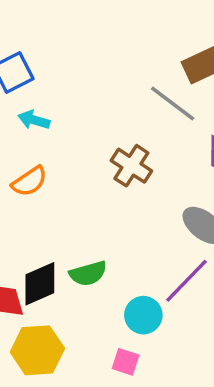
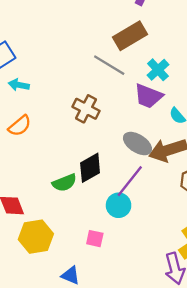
black diamond: (40, 284) -> (90, 168), moved
cyan circle: (143, 315) -> (119, 205), moved

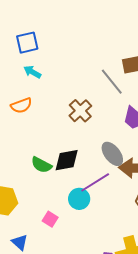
green semicircle: (64, 183) -> (41, 165), turned 30

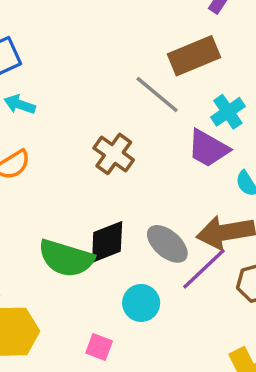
gray ellipse: (112, 154) -> (167, 244), moved
green semicircle: (41, 165) -> (66, 258), size x1.5
purple line: (95, 182) -> (204, 269), moved

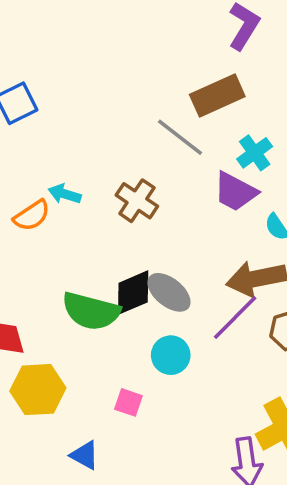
cyan arrow: (20, 104) -> (65, 194), moved
gray ellipse: (167, 244) -> (169, 292), moved

